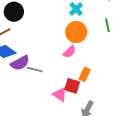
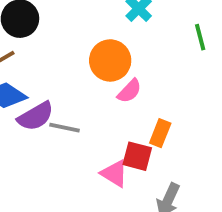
orange circle: (76, 32) -> (110, 60), moved

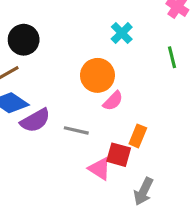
gray line: (64, 128) -> (76, 130), moved

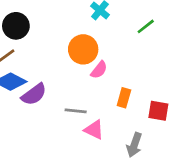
green line: (172, 57) -> (146, 26), turned 72
gray line: (76, 130) -> (76, 111), moved
red square: (119, 155) -> (158, 111), moved

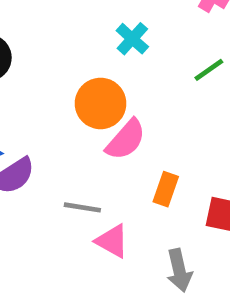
pink semicircle: (99, 70) -> (126, 140), size x1.4
gray arrow: (134, 145) -> (179, 270), turned -35

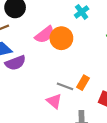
pink semicircle: (126, 140) -> (45, 35), moved
gray line: (82, 207) -> (65, 86), moved

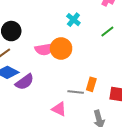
pink semicircle: (45, 35) -> (45, 49), turned 42
pink triangle: (54, 101) -> (59, 109), moved

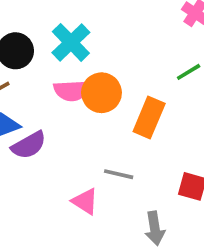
cyan cross: (73, 20) -> (71, 42), moved, size x1.5
orange rectangle: (91, 84) -> (149, 117), moved, size x1.5

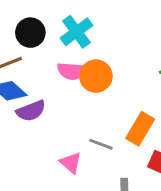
orange rectangle: (149, 117) -> (140, 129), moved

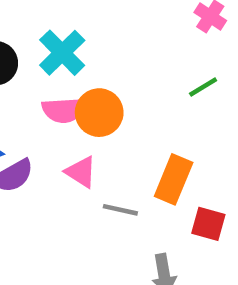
pink triangle: (71, 163) -> (81, 172), moved

